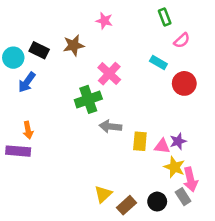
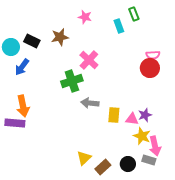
pink semicircle: (182, 40) -> (153, 55), moved, turned 40
cyan rectangle: (158, 63) -> (119, 26), moved, turned 40
orange arrow: (28, 130) -> (23, 106), size x1.5
gray rectangle: (183, 197) -> (149, 160), turned -40

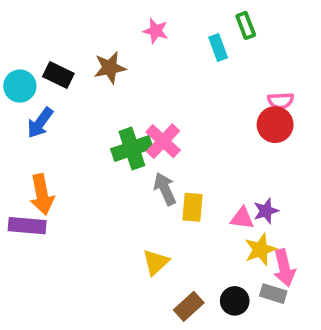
pink cross: (89, 60) -> (163, 141), moved
gray arrow: (90, 103) -> (165, 189), turned 60
yellow rectangle: (114, 115) -> (192, 207), moved
yellow star: (142, 136) -> (260, 249), turned 30
yellow triangle: (84, 158) -> (156, 262), moved

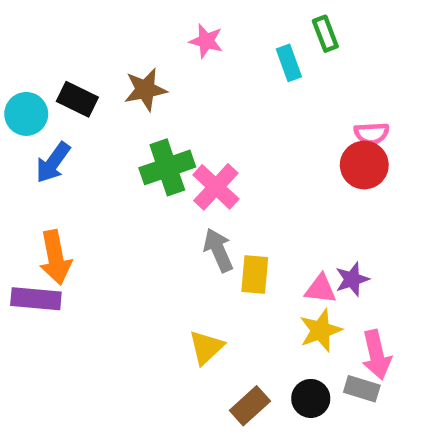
green cross: (132, 148) -> (167, 167), moved
yellow star: (260, 249) -> (320, 330), moved

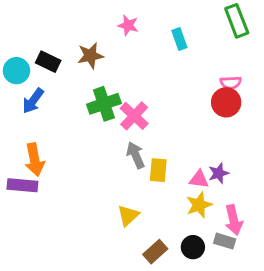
green rectangle: (325, 34) -> (237, 21), moved, size x1.5

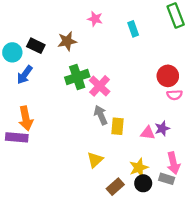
pink semicircle: (231, 83) -> (175, 95), moved
yellow star: (199, 205) -> (139, 168), moved

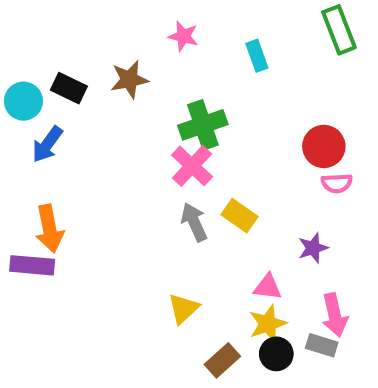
green cross: (77, 77) -> (203, 125), moved
yellow rectangle: (117, 126) -> (240, 216), moved, turned -60
pink triangle: (148, 133) -> (268, 287), moved

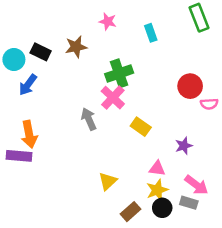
pink semicircle: (337, 183) -> (209, 104), moved
gray arrow: (194, 222) -> (89, 119), moved
pink arrow: (335, 315) -> (196, 185), turned -40

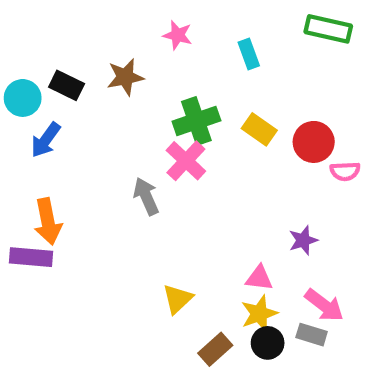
green rectangle: (199, 18) -> (328, 29), turned -56
yellow rectangle: (141, 127) -> (259, 129), moved

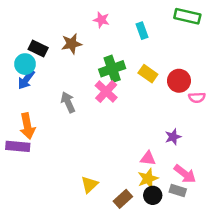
cyan circle: (23, 98) -> (25, 64), moved
gray arrow: (146, 196) -> (68, 102), moved
yellow triangle: (178, 299) -> (89, 185), moved

